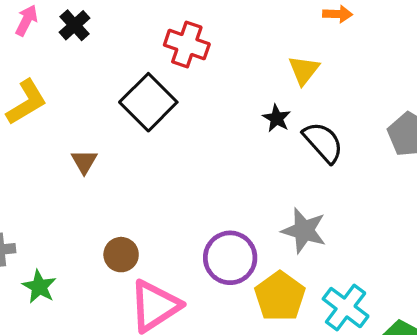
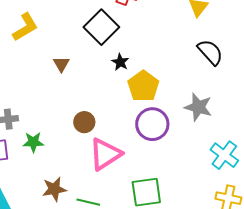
black star: (277, 118) -> (120, 62), moved
green star: (39, 287) -> (33, 142), turned -30
yellow pentagon: (280, 296) -> (143, 86), moved

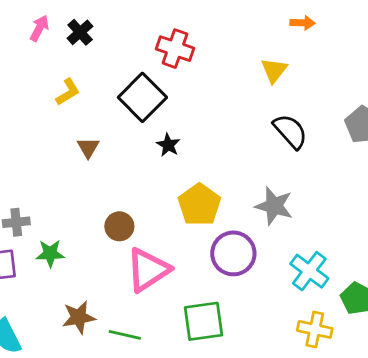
yellow L-shape: (25, 27) -> (68, 92), moved, size x0.7
yellow pentagon: (143, 86) -> (199, 205), moved
purple circle: (152, 124) -> (233, 253), moved

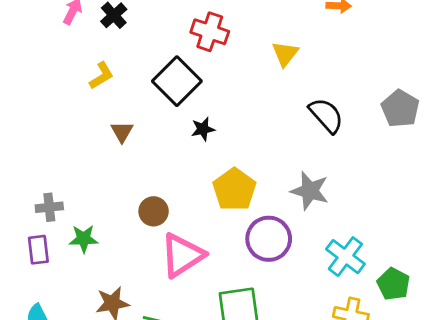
yellow triangle: (274, 70) -> (285, 54), moved
black star: (168, 145) -> (203, 129), turned 30

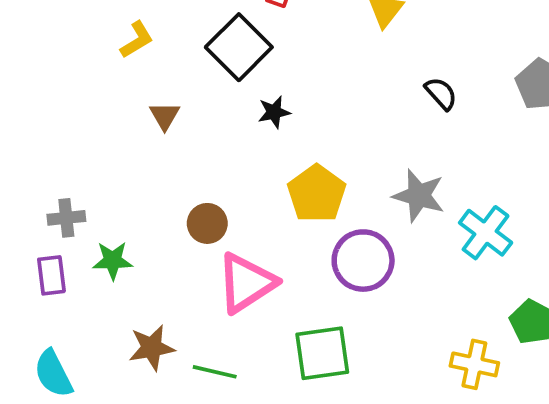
black semicircle: (326, 115) -> (441, 94), size x0.7
cyan cross: (345, 257) -> (486, 233), moved

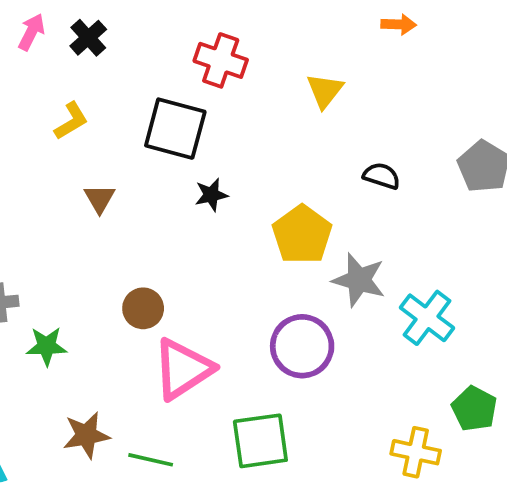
black square: (239, 47) -> (175, 129), turned -30
black semicircle: (441, 94) -> (382, 176), turned -30
yellow pentagon: (317, 194) -> (302, 235), moved

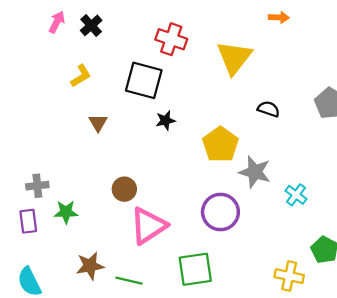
yellow triangle: (325, 91) -> (234, 58), size x1.6
cyan cross: (427, 318) -> (296, 195), size x0.7

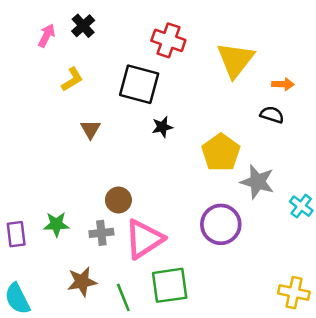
orange arrow: (279, 17) -> (283, 84), moved
pink arrow: (57, 22) -> (47, 36), moved
gray cross: (37, 186) -> (101, 233), moved
green square: (195, 269) -> (170, 285), moved
green line: (129, 281) -> (123, 297), turned 55

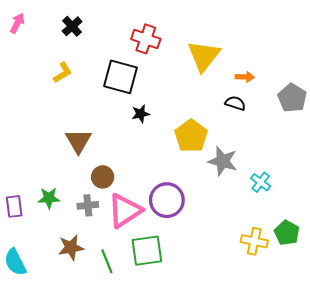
pink arrow: (47, 36) -> (17, 23), moved
brown triangle: (90, 129) -> (78, 141), moved, size x1.5
purple circle: (221, 224) -> (167, 200), moved
yellow cross: (294, 293) -> (254, 241), moved

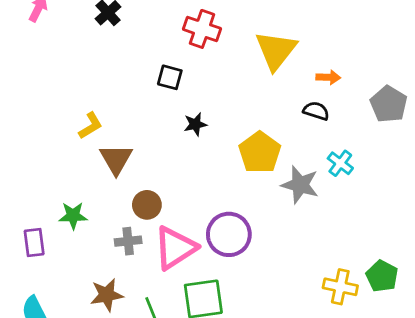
yellow L-shape: (63, 73) -> (91, 126), moved
black square: (121, 77) -> (170, 77), size x0.6
cyan cross: (261, 182) -> (340, 163), moved
green star: (49, 198) -> (73, 216), moved

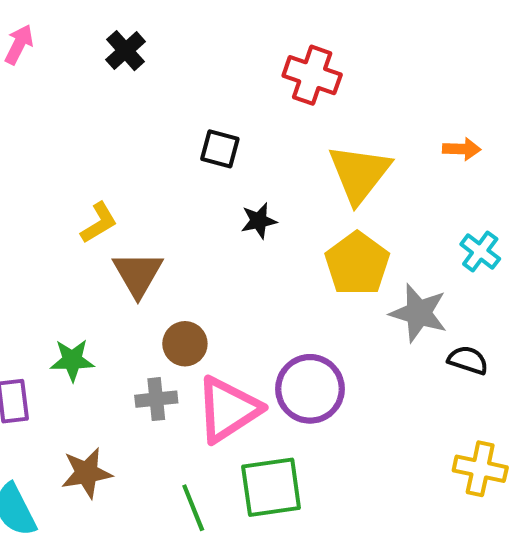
red cross: (202, 29) -> (312, 75), moved
yellow triangle: (276, 50) -> (359, 174), moved
black semicircle: (316, 111) -> (468, 360), moved
cyan cross: (340, 163) -> (480, 251), moved
brown star: (107, 295) -> (87, 473), moved

